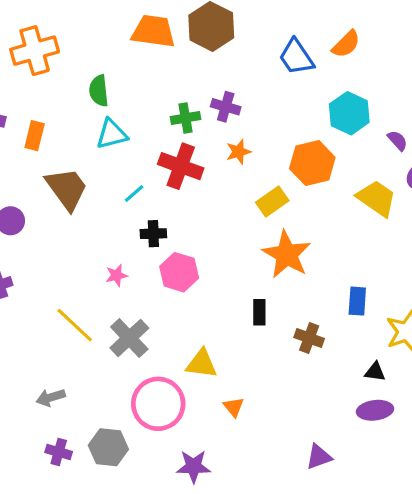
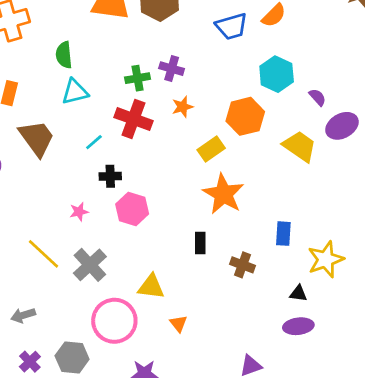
blue trapezoid: (296, 57) -> (232, 26), turned -72
purple cross: (59, 452) -> (30, 362), turned 30

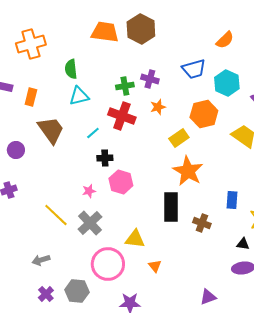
blue trapezoid: (232, 26) -> (194, 69), moved
pink star: (79, 212) -> (89, 191), moved
black rectangle: (200, 243) -> (171, 207), size x1.8

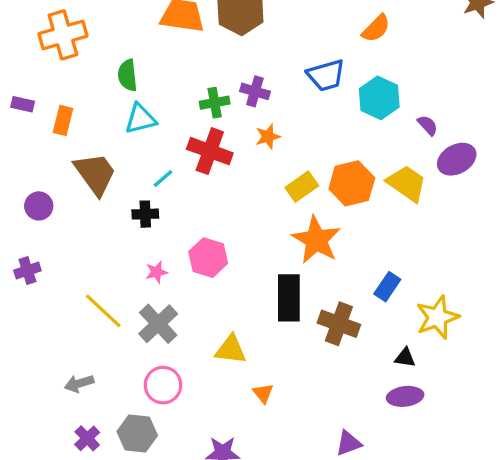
orange hexagon: (204, 114) -> (352, 183), moved
black cross: (105, 158) -> (145, 214), moved
blue rectangle: (232, 200) -> (387, 287), turned 30
brown cross: (202, 223) -> (339, 324), size x1.4
pink circle: (108, 264) -> (163, 385), moved, size x0.7

